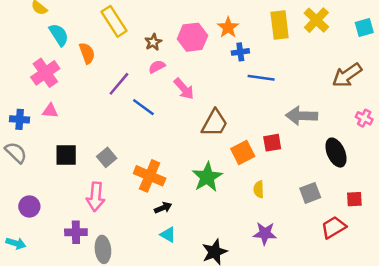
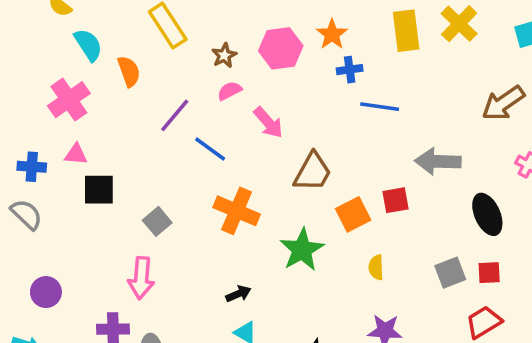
black square: (66, 155) -> (99, 190), moved
orange cross: (150, 176) -> (237, 211), moved
red square: (354, 199) -> (489, 273), moved

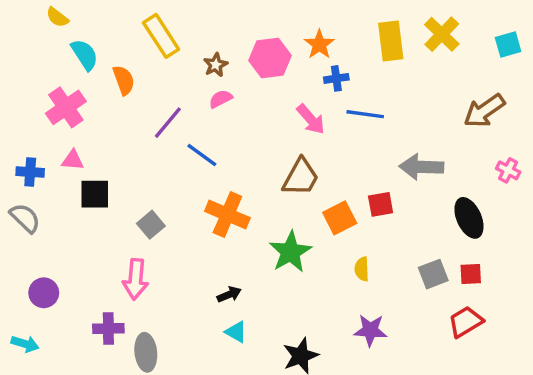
pink arrow: (268, 123) -> (311, 119), moved

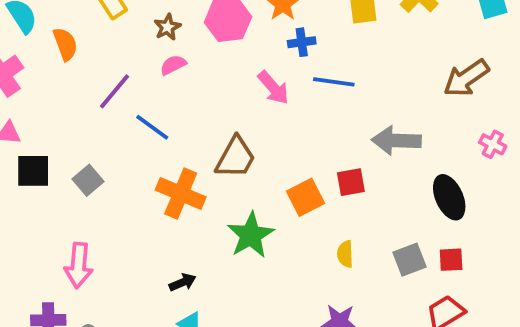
brown trapezoid: (301, 177) -> (236, 158), moved
gray square: (151, 225) -> (88, 180), moved
yellow semicircle: (362, 269) -> (345, 254), moved

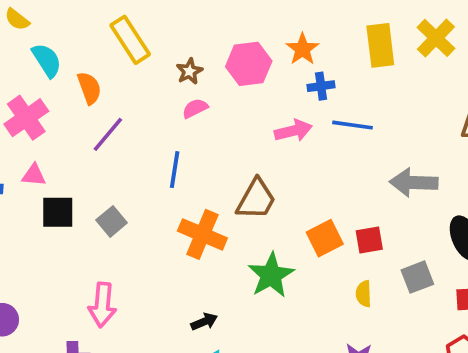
pink arrow: (273, 88) -> (293, 131), turned -63
purple line: (114, 91) -> (108, 134), moved
blue line: (152, 127) -> (175, 170), turned 63
red square: (351, 182) -> (369, 240), moved
gray square: (409, 260) -> (417, 277), moved

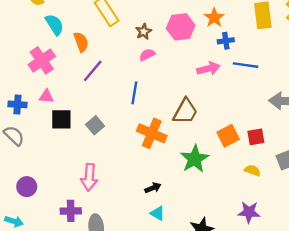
yellow semicircle: (364, 294) -> (252, 170), turned 112

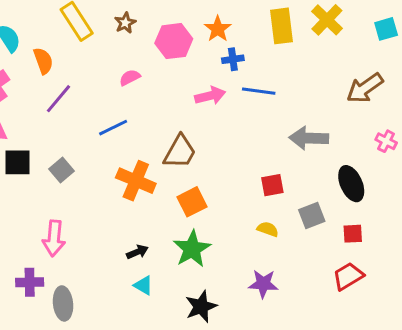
brown star: (144, 32) -> (125, 23), moved
blue line: (134, 93) -> (113, 128), turned 55
orange square: (228, 136) -> (192, 202), moved
green star: (195, 159) -> (192, 249), moved

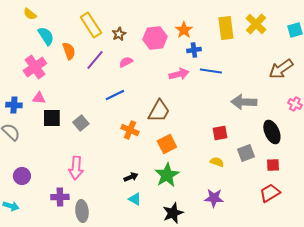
brown star: (125, 23) -> (119, 34), moved
purple line: (58, 99) -> (95, 60), moved
orange cross: (136, 181) -> (130, 130), size x0.7

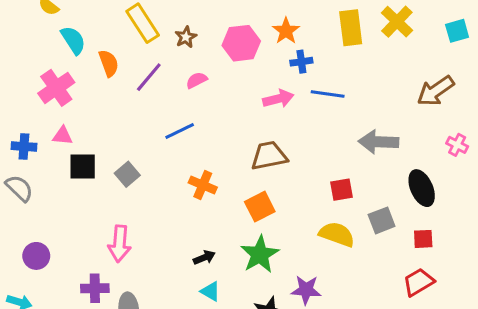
brown trapezoid: (159, 111) -> (269, 156), moved, turned -130
yellow semicircle: (217, 162) -> (337, 234), size x1.6
purple star: (214, 198) -> (306, 290), moved

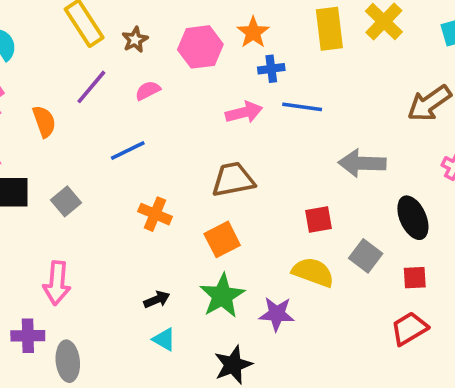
orange semicircle: (109, 63) -> (44, 121), moved
gray square: (382, 220) -> (366, 256), turned -32
purple star: (306, 290) -> (277, 314), moved

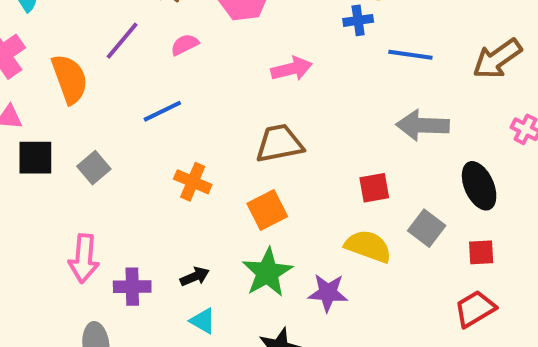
blue cross: (271, 69) -> (358, 20), moved
blue line: (302, 107) -> (410, 55), moved
orange semicircle: (44, 121) -> (70, 79), size x1.4
purple cross: (28, 336) -> (132, 287), moved

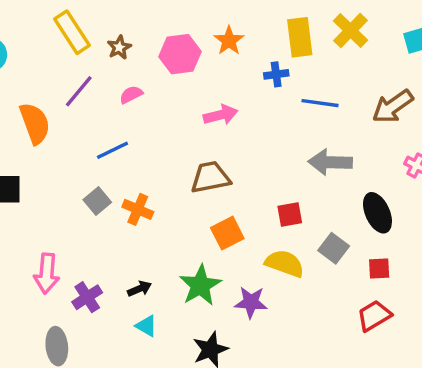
gray square: (94, 168) -> (97, 201), moved
orange square: (267, 210) -> (227, 233), moved
purple cross: (132, 287) -> (87, 297), turned -32

